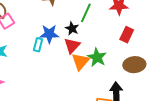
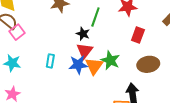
blue star: (49, 34) -> (78, 65), moved
cyan rectangle: (38, 45) -> (50, 61), moved

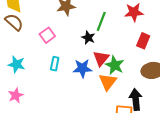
pink square: (17, 32) -> (47, 35), moved
red triangle: (85, 51) -> (101, 58), moved
orange triangle: (94, 66) -> (108, 82), moved

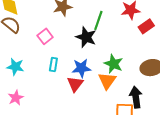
black star: (88, 38) -> (86, 37), size x1.5
red rectangle: (143, 41) -> (146, 26), moved, turned 35
red triangle: (101, 58) -> (75, 84), moved

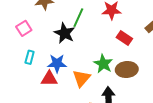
red rectangle: (146, 26) -> (124, 38), moved, turned 63
green star: (113, 64) -> (103, 64), moved
red triangle: (75, 84) -> (49, 79), turned 48

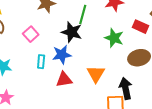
red rectangle: (124, 38) -> (140, 27), moved
blue star: (57, 63) -> (62, 55), moved
green star: (103, 64) -> (114, 38), moved

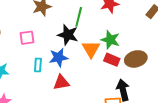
red rectangle: (140, 27) -> (112, 60), moved
pink square: (31, 34) -> (27, 38), turned 35
orange triangle: (96, 74) -> (91, 49), moved

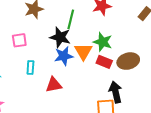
blue star: (58, 57) -> (64, 56), moved

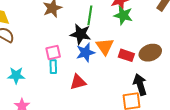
pink square: (19, 40) -> (53, 52), moved
green star: (103, 42) -> (123, 15), moved

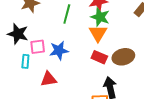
black star: (81, 34) -> (18, 34), moved
orange triangle: (105, 47) -> (98, 33), moved
pink square: (53, 52) -> (38, 47), moved

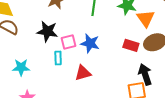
orange triangle: (98, 33) -> (146, 19), moved
blue star: (59, 50) -> (90, 43), turned 30

